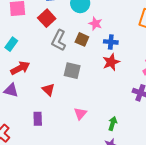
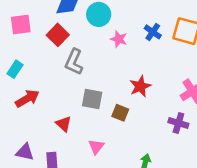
brown square: (82, 39) -> (120, 113), moved
blue cross: (111, 42) -> (153, 32), moved, turned 32
purple triangle: (11, 90) -> (25, 152), moved
pink triangle: (80, 114) -> (96, 147), moved

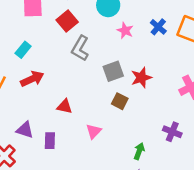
gray square: (92, 99) -> (113, 71), moved, turned -36
purple cross: (178, 123) -> (172, 132), moved
red triangle: (64, 124) -> (65, 107), turned -35

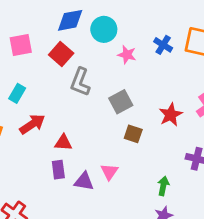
red star: (141, 78) -> (171, 115), moved
red triangle: (65, 107) -> (63, 143), moved
purple triangle: (25, 130) -> (84, 181), moved
purple rectangle: (50, 141) -> (58, 170), moved

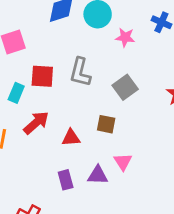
red square: (61, 54) -> (42, 76), moved, turned -30
brown square: (133, 134) -> (106, 124), moved
purple rectangle: (58, 170) -> (66, 180), moved

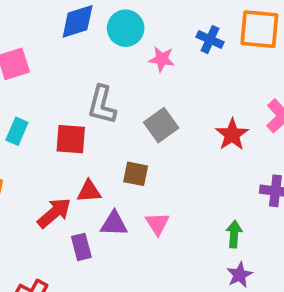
red square: (42, 76) -> (71, 139), moved
red arrow: (36, 123) -> (54, 213), moved
purple triangle: (98, 175) -> (114, 224), moved

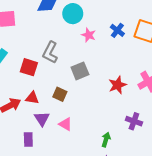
purple triangle: (114, 224) -> (42, 119), turned 42
pink triangle: (157, 224) -> (65, 124), turned -40
purple rectangle: (81, 247) -> (28, 140), moved

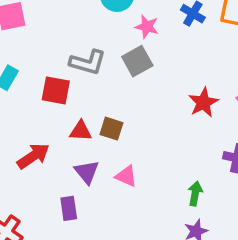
gray L-shape: (50, 52) -> (88, 62), turned -95
gray square: (80, 71) -> (137, 61), moved
red triangle: (32, 98) -> (81, 131), moved

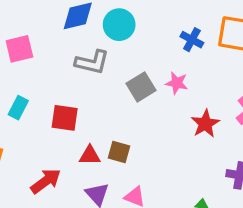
pink star: (147, 27) -> (177, 83), moved
gray L-shape: (88, 62) -> (92, 62), moved

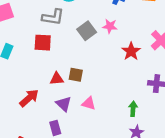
red square: (65, 118) -> (43, 43), moved

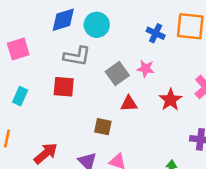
red triangle: (57, 79) -> (129, 104), moved

